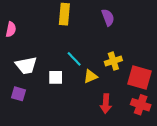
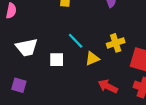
purple square: (19, 94) -> (19, 85), moved
red arrow: (106, 104) -> (108, 86), turned 114

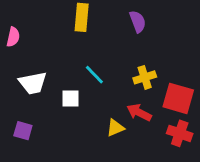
yellow triangle: (92, 59) -> (115, 128), moved
red arrow: (108, 86) -> (139, 112), moved

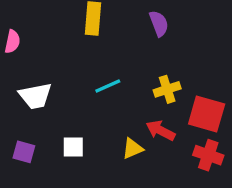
cyan line: (94, 75) -> (108, 86), turned -70
white square: (71, 98) -> (73, 147), moved

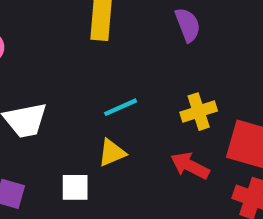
yellow triangle: (133, 149) -> (112, 153), moved

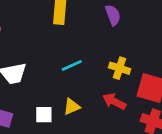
yellow cross: (199, 112) -> (120, 68), turned 36
yellow triangle: (112, 153) -> (72, 107), moved

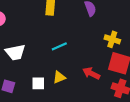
yellow cross: (120, 68) -> (112, 39), moved

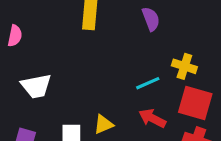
cyan line: (59, 46) -> (148, 83), moved

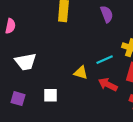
yellow triangle: (103, 124) -> (81, 73), moved, turned 40

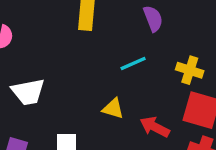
cyan line: (105, 60) -> (133, 64), moved

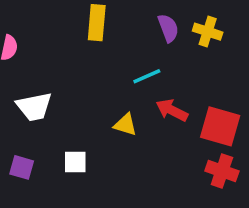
yellow cross: (190, 70) -> (208, 32), moved
red arrow: (155, 127) -> (172, 110), moved

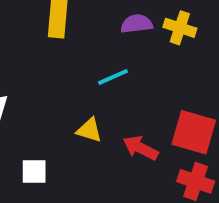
purple semicircle: (168, 28) -> (137, 24), turned -76
red arrow: (172, 110) -> (140, 148), moved

